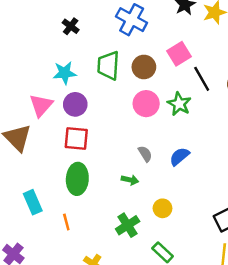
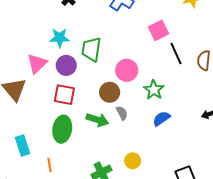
green trapezoid: (108, 66) -> (91, 49), moved
brown circle: (144, 67) -> (110, 92), moved
green star: (179, 104) -> (154, 90), moved
blue semicircle: (179, 156) -> (161, 119), moved
green arrow: (130, 180) -> (97, 120), moved, size x1.5

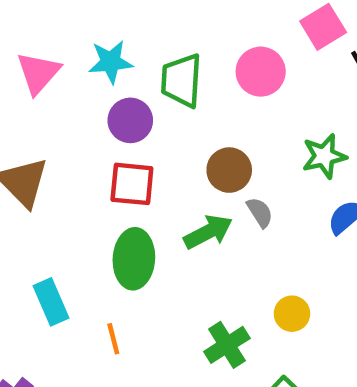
pink triangle: (37, 64) -> (38, 73), moved
pink circle: (127, 70) -> (261, 72), moved
green star: (154, 90) -> (324, 156), turned 30
green arrow: (97, 120) -> (208, 232), turned -40

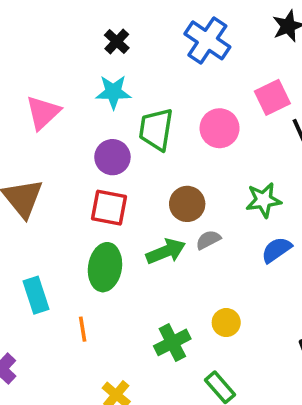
cyan star: (111, 62) -> (113, 92), moved
gray semicircle: (260, 212) -> (208, 240), turned -90

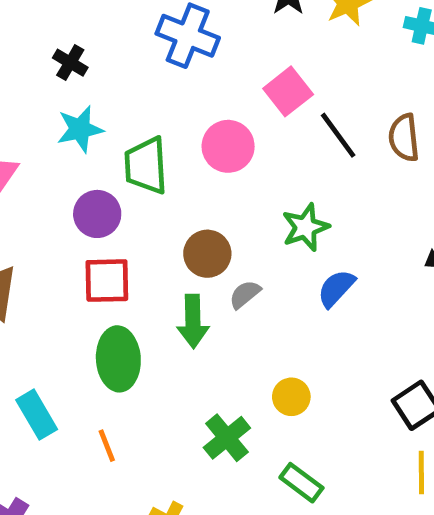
green arrow: (166, 251) -> (193, 321), turned 123

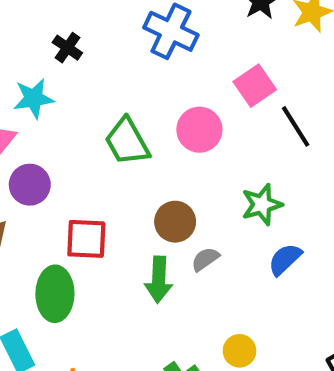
cyan star: (80, 129) -> (34, 98), moved
green trapezoid: (146, 166) -> (127, 142), turned -30
purple circle: (97, 214) -> (30, 185), moved
green ellipse: (118, 359) -> (55, 294), moved

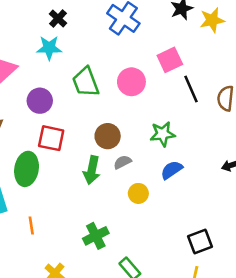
cyan star: (34, 98) -> (49, 48), moved
purple circle: (30, 185) -> (40, 101), moved
yellow circle: (240, 351) -> (138, 193), moved

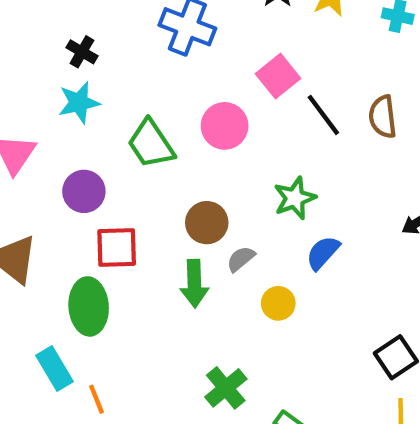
orange line: (31, 226) -> (96, 399), moved

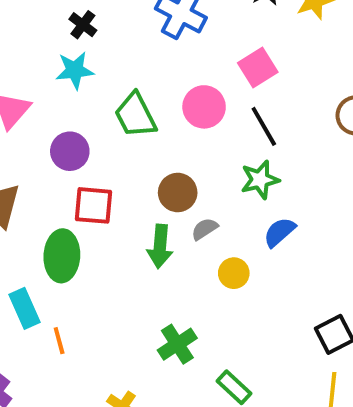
black line: (323, 115) -> (264, 126), moved

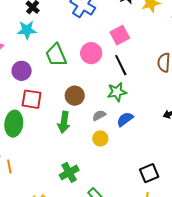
gray semicircle: (205, 229) -> (99, 115), moved

